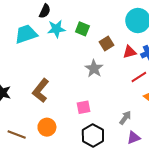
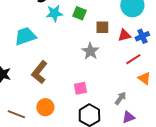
cyan trapezoid: (26, 34) -> (25, 36), moved
brown square: (106, 44) -> (102, 27), turned 32

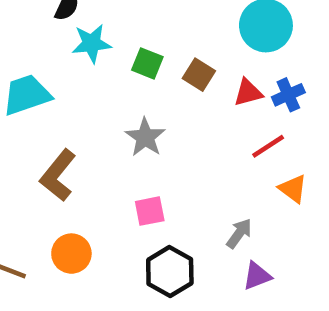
green square: (79, 13) -> (147, 63), moved
brown square: (102, 27) -> (199, 75), turned 32
gray star: (90, 51) -> (145, 137), moved

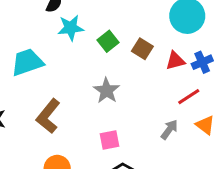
green square: (147, 63) -> (108, 41), turned 30
gray arrow: (239, 233) -> (169, 129), moved

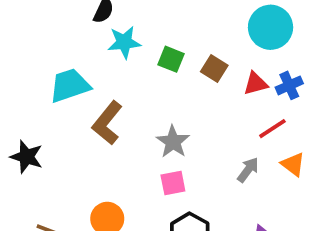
green square: (108, 41) -> (171, 59), turned -30
gray star: (107, 91) -> (173, 142), moved
brown L-shape: (48, 116) -> (107, 123), moved

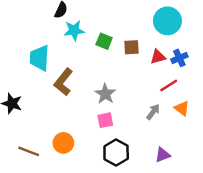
brown square: (214, 69) -> (132, 47), turned -35
cyan trapezoid: (70, 85) -> (39, 58), turned -68

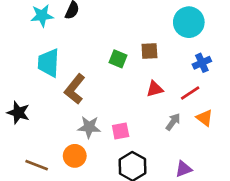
cyan star: (74, 30) -> (42, 16), moved
green square: (104, 41) -> (118, 59), moved
red triangle: (158, 57) -> (155, 89), moved
gray star: (105, 94) -> (89, 127), moved, turned -30

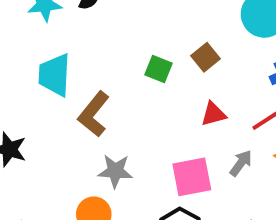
brown square: (149, 51) -> (206, 57), turned -36
pink square: (121, 131) -> (192, 177), moved, size x1.5

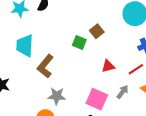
brown square: (206, 57) -> (97, 31), moved
pink square: (192, 177) -> (97, 99), turned 35

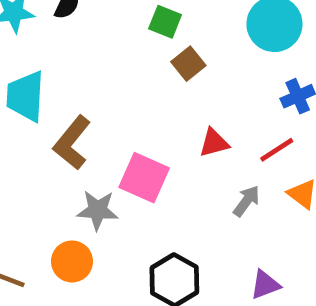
green square: (79, 43) -> (165, 22), moved
pink square: (97, 99) -> (144, 178), moved

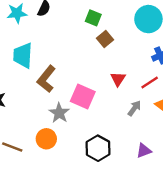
red triangle: (214, 143) -> (118, 79), turned -42
gray star: (98, 210) -> (59, 113), turned 30

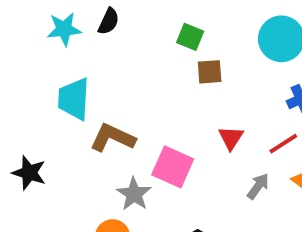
brown square: (105, 39) -> (210, 72), turned 35
brown L-shape: (46, 79) -> (113, 138), turned 76

